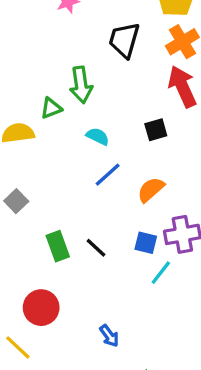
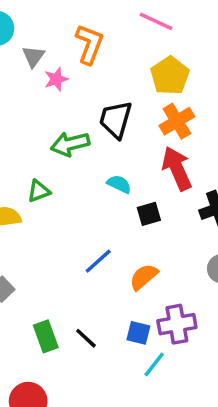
green arrow: (81, 85) -> (70, 144), moved, turned 84
cyan semicircle: (98, 136) -> (119, 184), moved

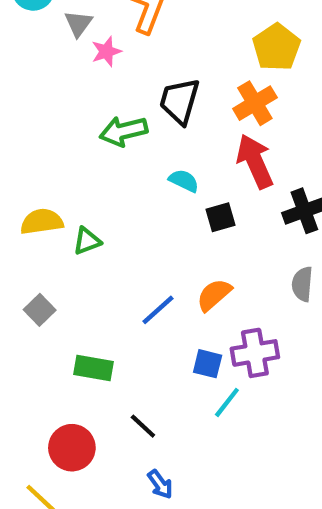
yellow pentagon: (170, 76) -> (276, 47), moved
green triangle: (39, 191) -> (87, 241), moved
blue line: (98, 261) -> (158, 310), moved
green rectangle: (46, 336) -> (93, 368), turned -60
black line: (86, 338) -> (143, 426), moved

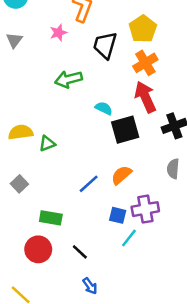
gray triangle: (78, 24) -> (14, 40), moved
yellow pentagon: (276, 47) -> (143, 29), moved
black trapezoid: (180, 101) -> (105, 45), moved
black square: (220, 217) -> (125, 130), size x1.6
red circle: (72, 448) -> (38, 249), moved

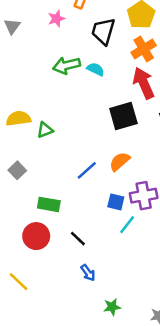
cyan semicircle: (104, 108) -> (96, 69), moved

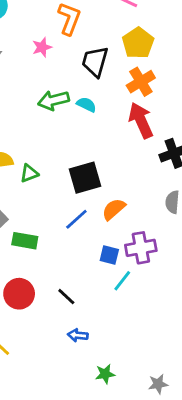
black square: (123, 116) -> (85, 178), moved
green rectangle: (49, 204) -> (25, 241), moved
blue arrow: (88, 273) -> (78, 335), turned 132

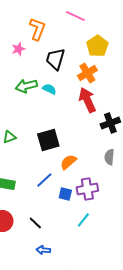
yellow pentagon: (138, 43) -> (97, 46), moved
blue line: (76, 219) -> (44, 180), moved
cyan line: (122, 281) -> (83, 220), moved

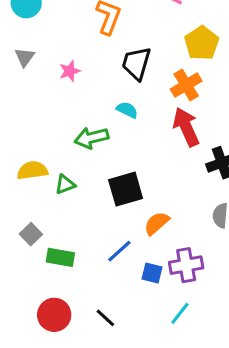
pink star: (18, 49) -> (70, 71), moved
green arrow: (26, 86) -> (91, 138), moved

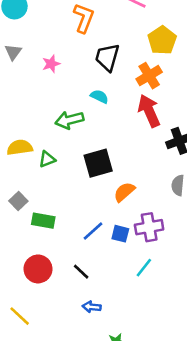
blue line: (119, 251) -> (93, 231), moved

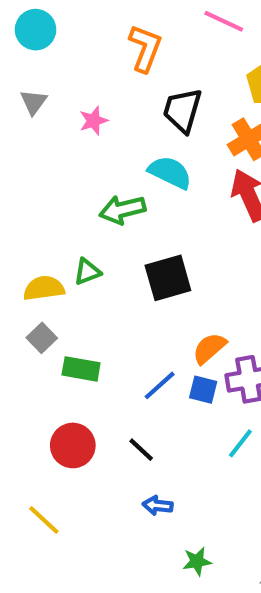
cyan semicircle: (99, 96) -> (170, 172), size x1.5
yellow semicircle: (20, 147) -> (44, 288), moved
orange semicircle: (124, 192) -> (209, 348), moved

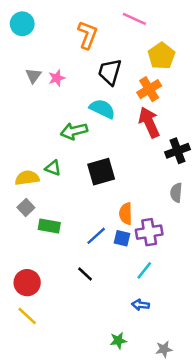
gray triangle: (33, 102) -> (33, 76), moved
green triangle: (87, 272) -> (53, 168), turned 42
orange semicircle: (209, 348) -> (126, 214), turned -50
red circle: (73, 445) -> (27, 283), moved
blue arrow: (158, 505) -> (141, 305), moved

